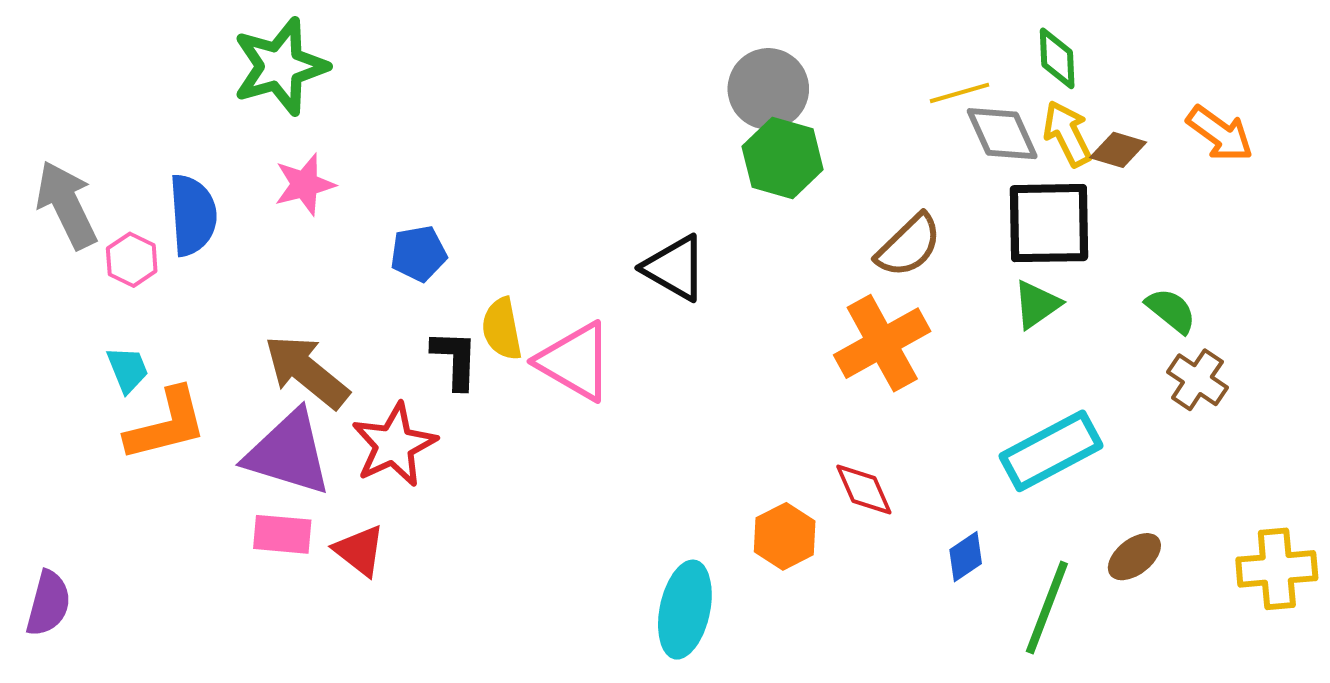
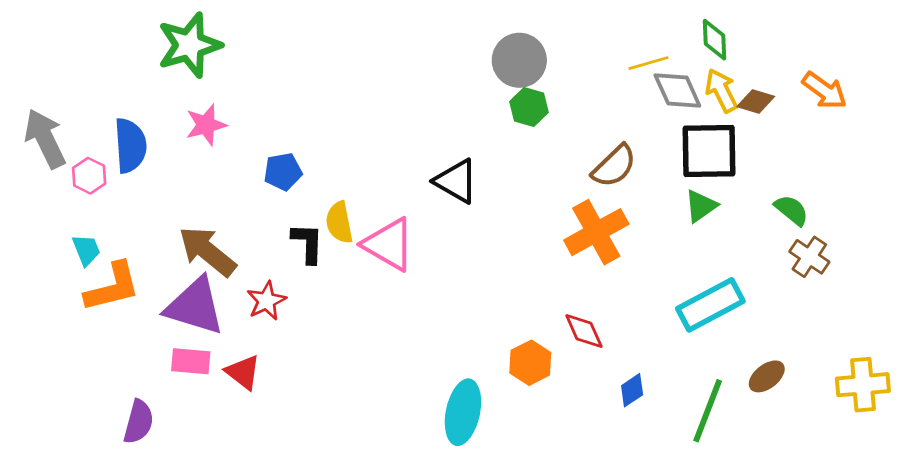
green hexagon: (783, 158) -> (529, 107), size x0.7
red star: (394, 445) -> (266, 301), size x0.7
blue diamond: (966, 557) -> (632, 390), moved
purple semicircle: (48, 603) -> (139, 422), moved

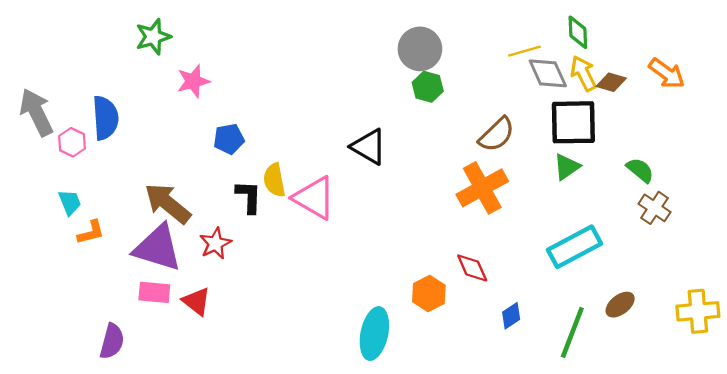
green star: (189, 45) -> (153, 37), size x0.7
pink star: (206, 125) -> (193, 81), moved
orange L-shape: (112, 287) -> (91, 232), size x0.6

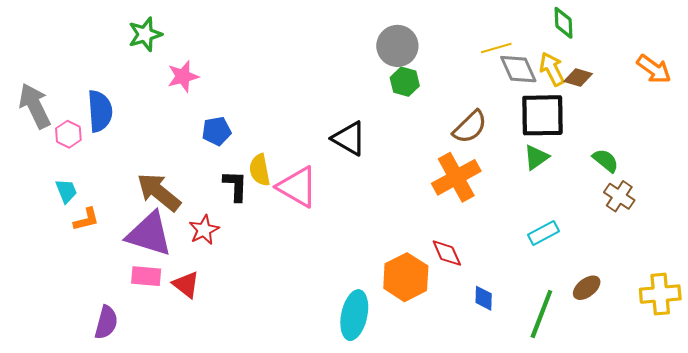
green diamond: (578, 32) -> (564, 23), moved
orange arrow: (667, 73) -> (654, 69), moved
cyan rectangle: (574, 247) -> (544, 233), size x0.6
orange hexagon: (429, 293) -> (406, 277), size x1.4
blue diamond: (511, 316) -> (484, 298), turned -55

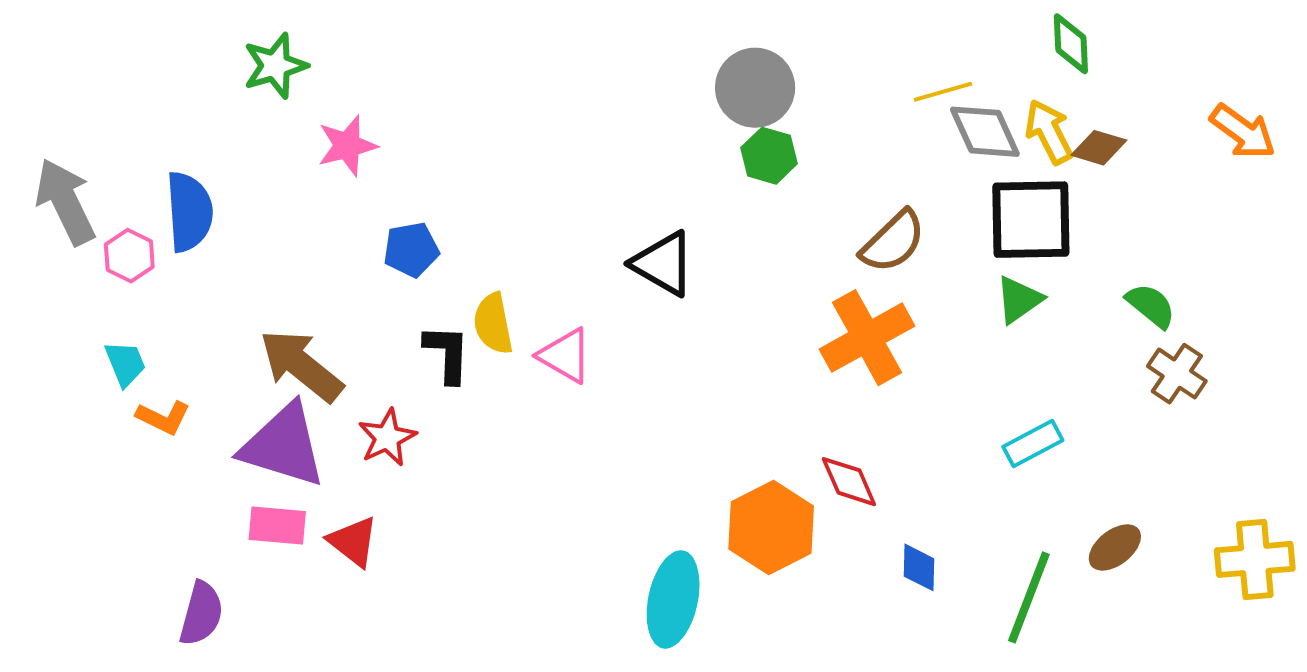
pink triangle: (298, 187) -> (565, 356), size x0.7
orange L-shape: (86, 219) -> (163, 418), turned 40

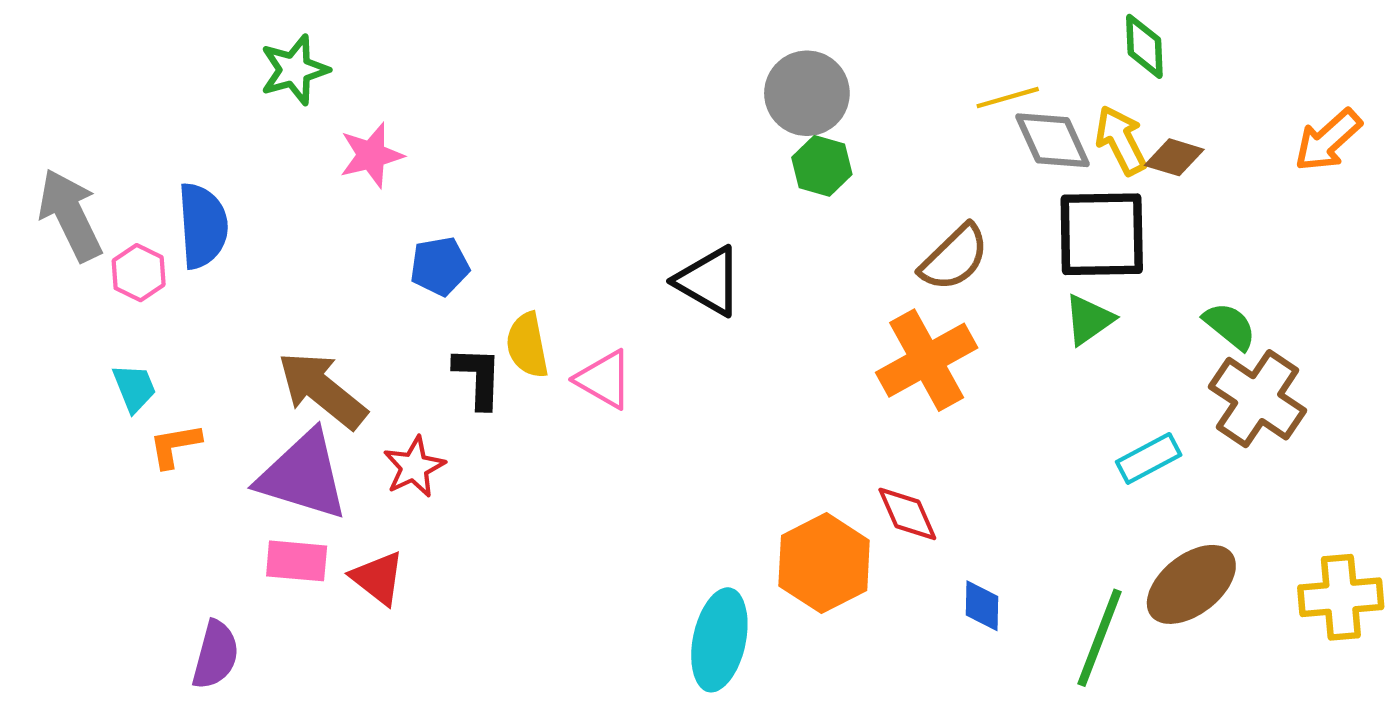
orange arrow: (1243, 132) -> (1328, 140), turned 102
brown cross: (1177, 374) -> (1258, 399), size x1.5
orange L-shape: (163, 418) -> (175, 446), turned 144
cyan rectangle: (1033, 444) -> (1149, 458), moved
brown ellipse: (1115, 547) -> (1191, 584), size x1.6

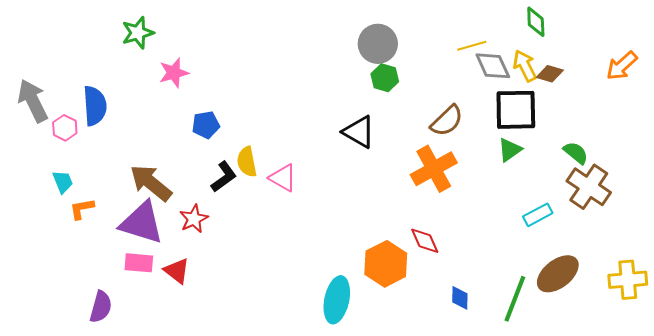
black triangle: (709, 281) -> (359, 132), moved
black L-shape: (478, 377) -> (224, 177), turned 52
blue diamond: (982, 606) -> (460, 298), moved

